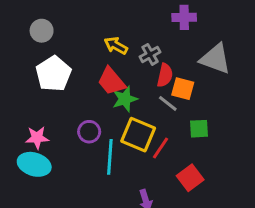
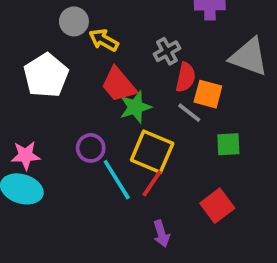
gray circle: (42, 31) -> (74, 21), moved
yellow arrow: (116, 46) -> (104, 40), moved
red line: (160, 148) -> (152, 183), moved
cyan line: (110, 157) -> (117, 180), turned -36

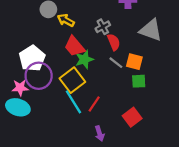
white pentagon: (46, 75) -> (32, 58), moved
red semicircle: (186, 77) -> (114, 42), turned -35
orange square: (208, 94) -> (134, 62), moved
purple circle: (91, 148) -> (39, 76), moved, size x1.6
yellow square: (152, 152) -> (72, 80), moved, turned 30

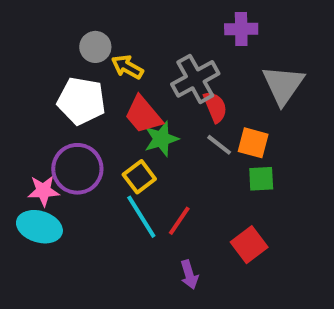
gray cross: (103, 27) -> (195, 79), size x1.6
gray triangle: (151, 30) -> (283, 85), turned 45
white pentagon: (32, 58) -> (81, 101), moved, turned -30
yellow square: (72, 80) -> (139, 177), size x0.7

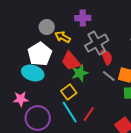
purple cross: (241, 29) -> (83, 18), moved
white pentagon: (81, 101) -> (40, 54), turned 30
purple circle: (77, 169) -> (38, 118), moved
cyan ellipse: (39, 227) -> (33, 73), moved

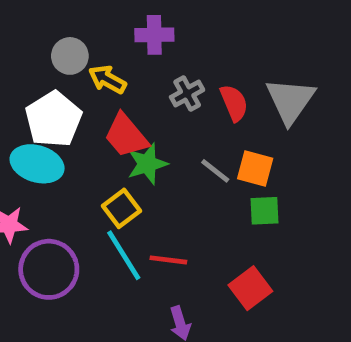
gray cross: (97, 43) -> (187, 93), size x0.6
red semicircle: (107, 57) -> (234, 103), moved
red line: (89, 114) -> (168, 260), turned 63

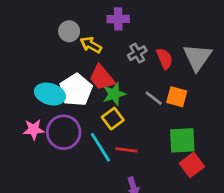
white pentagon: (53, 119) -> (76, 90), moved
yellow square: (121, 208) -> (113, 119), moved
green square: (264, 211) -> (182, 140), moved, size x1.5
purple circle: (49, 269) -> (64, 132), moved
red square: (250, 288) -> (192, 165), moved

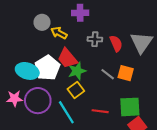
gray cross: (137, 53) -> (95, 39), turned 32
red line: (126, 150) -> (100, 111), moved

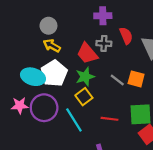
purple cross: (80, 13) -> (103, 16), moved
yellow arrow: (59, 33) -> (52, 46), moved
red semicircle: (116, 43) -> (126, 36), moved
red trapezoid: (67, 58) -> (87, 53), moved

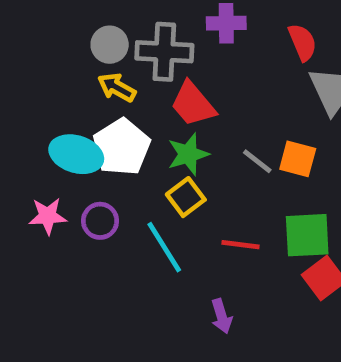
red semicircle: (126, 36) -> (302, 42), moved
gray cross: (104, 43) -> (164, 52), moved, size x1.6
purple circle: (44, 108) -> (100, 221), size x0.6

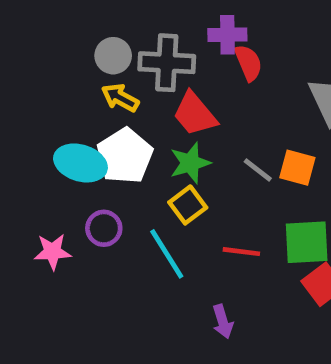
red semicircle: (302, 42) -> (248, 63), moved
pink star: (48, 216) -> (52, 252), moved

